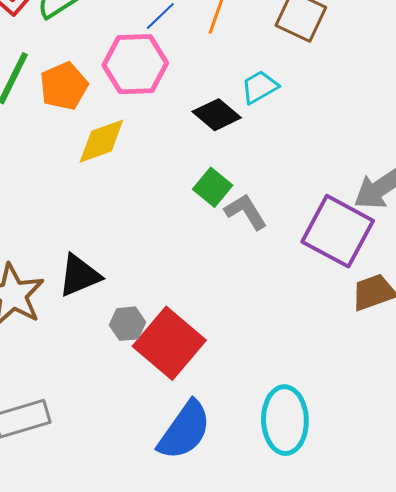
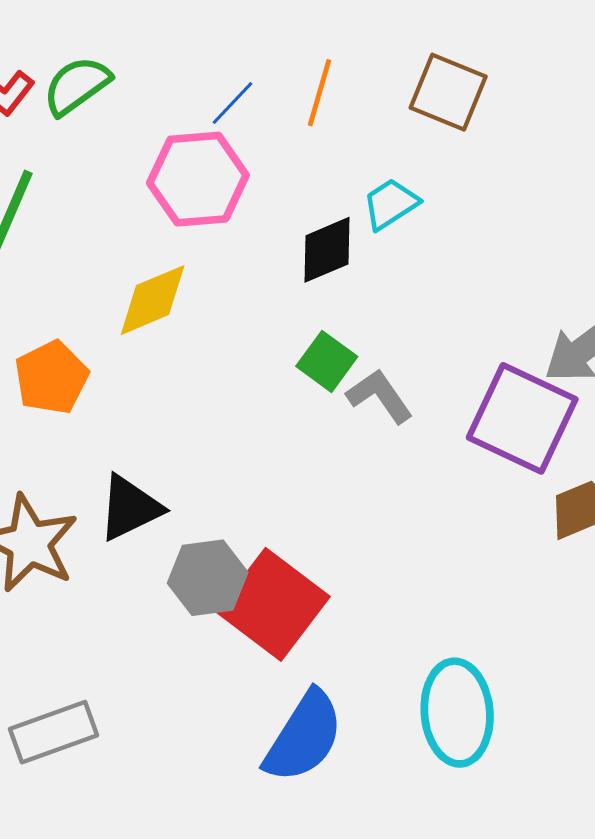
orange pentagon: (64, 86) -> (51, 377), moved
black diamond: (217, 115) -> (327, 250), turned -60
gray hexagon: (127, 324) -> (208, 578), size x1.4

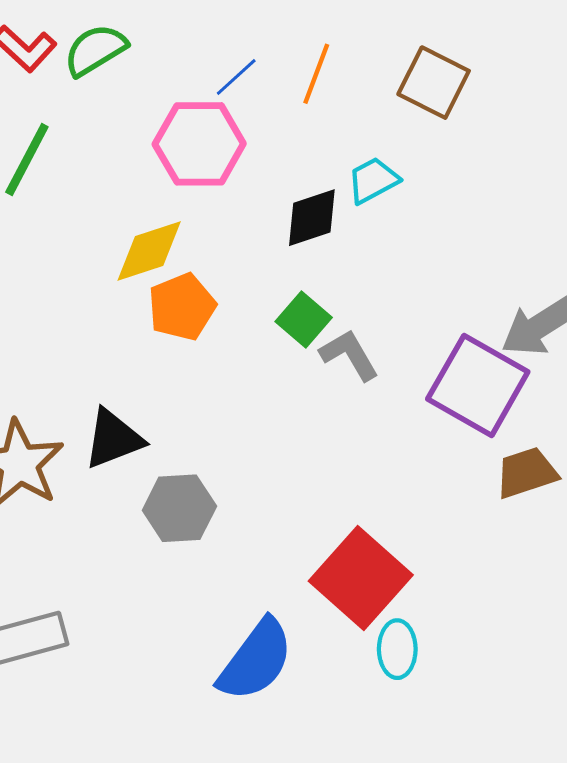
orange pentagon: (51, 377) -> (182, 307), moved
red square: (273, 604) -> (361, 578), moved
cyan ellipse: (457, 713) -> (397, 649), size x0.6

